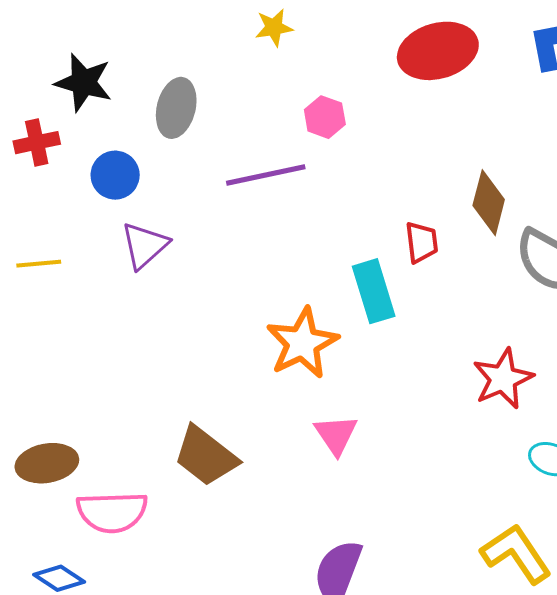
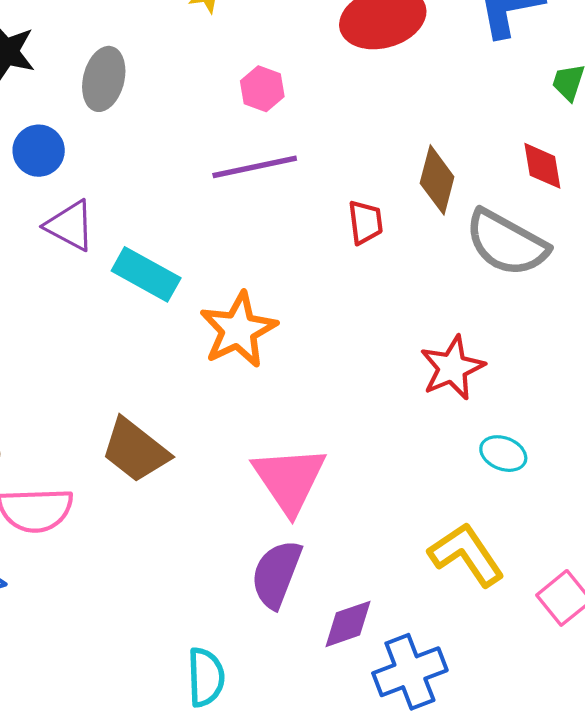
purple line: (266, 175) -> (255, 167), moved
purple triangle: (145, 245) -> (70, 226), turned -50
cyan rectangle: (374, 291) -> (146, 274), moved, turned -44
pink triangle: (336, 435) -> (289, 480), moved, size x1.6

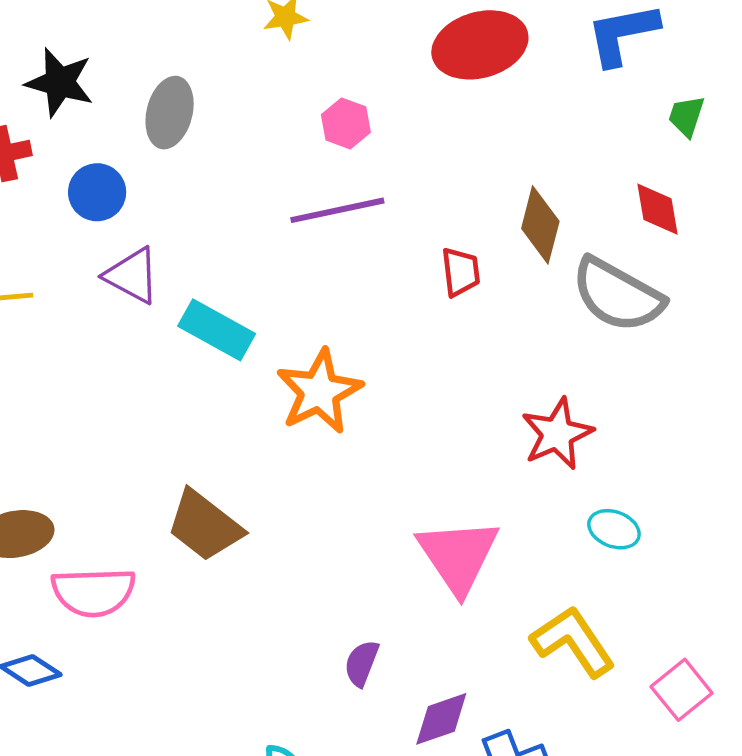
pink triangle: (289, 480) -> (458, 556), moved
purple semicircle: (276, 574) -> (362, 663), size x0.6

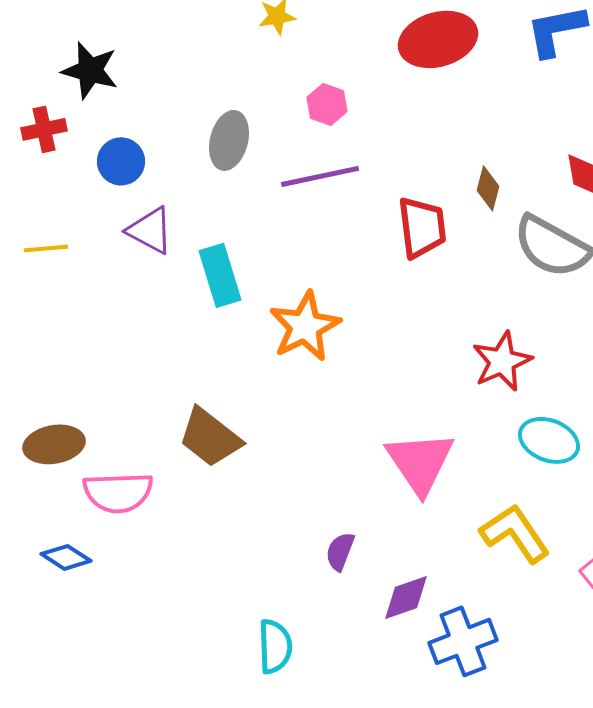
gray ellipse: (170, 113) -> (229, 140), moved
brown diamond: (540, 225) -> (488, 188), size x0.7
red trapezoid: (461, 272) -> (422, 227), size x1.5
cyan rectangle: (217, 330) -> (220, 275), turned 44
cyan ellipse: (614, 529) -> (549, 440), size x1.4

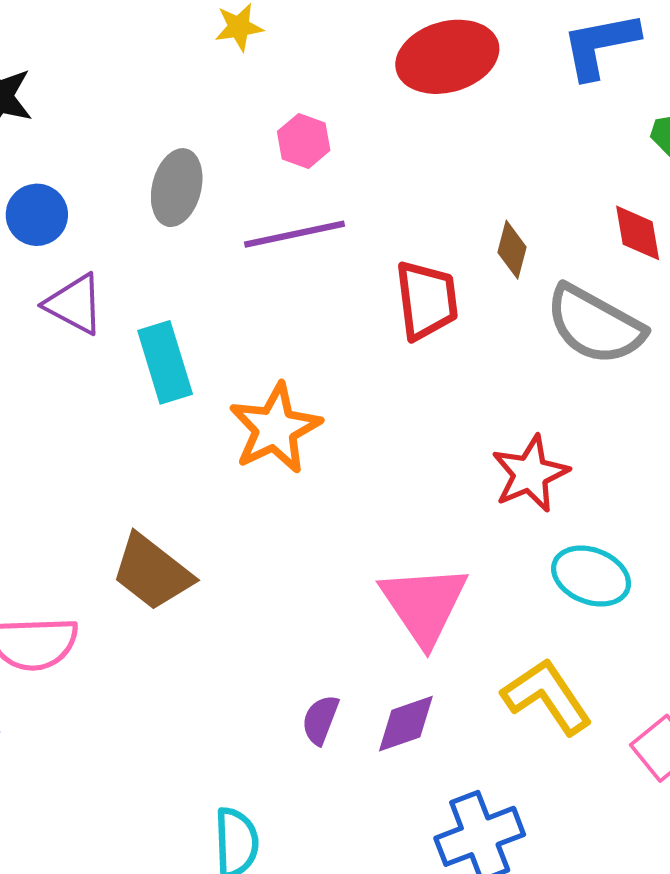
purple diamond: (406, 597) -> (406, 724), moved

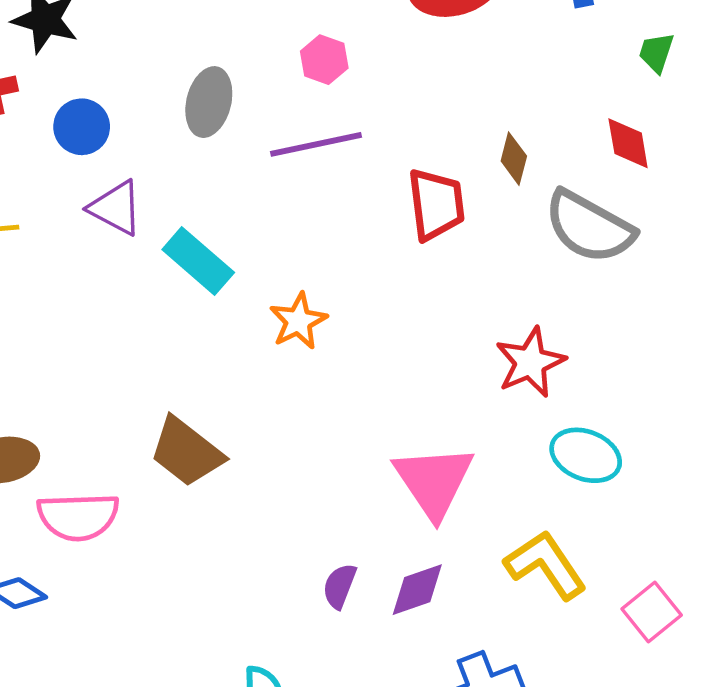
cyan rectangle: (165, 362) -> (198, 261), turned -32
orange star: (275, 428) -> (298, 321), size x0.7

